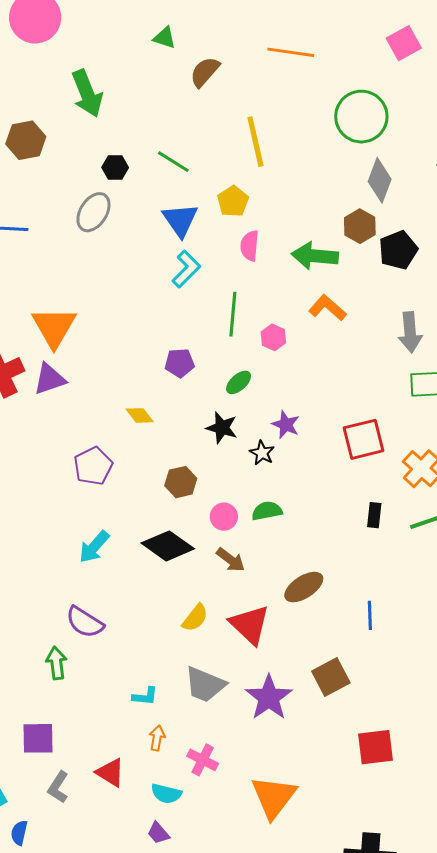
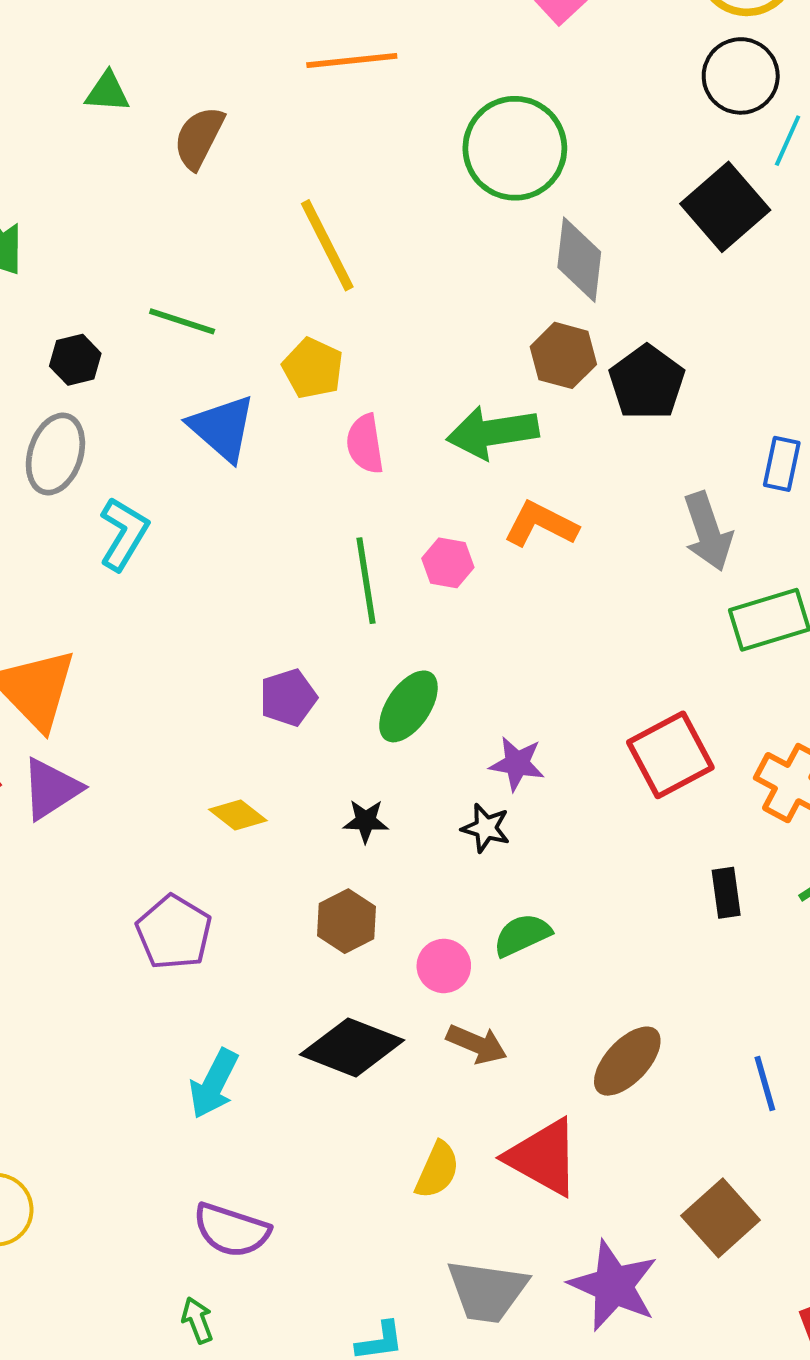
cyan L-shape: (186, 269) -> (124, 534), moved
pink hexagon: (273, 337) -> (448, 563), moved
green ellipse: (239, 382) -> (408, 706), size x1.4
black star: (222, 428) -> (366, 821), moved, size x0.7
green arrow: (56, 663) -> (197, 1320), size x0.7

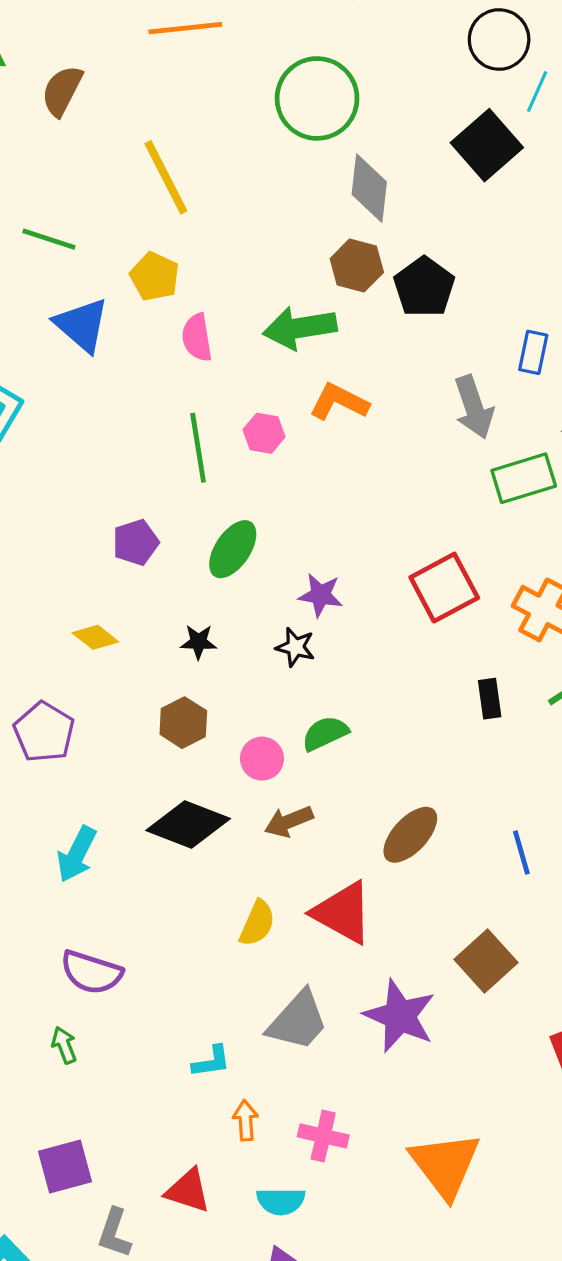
brown arrow: (477, 1044) -> (289, 822), turned 135
gray trapezoid: (487, 1291) -> (298, 1021), turned -56

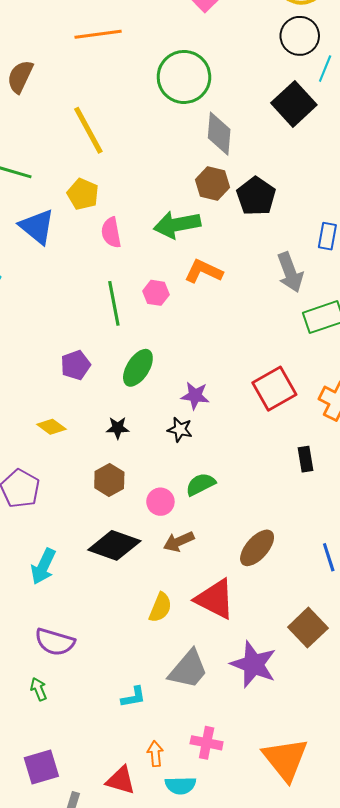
orange arrow: (245, 1120) -> (155, 754), moved

